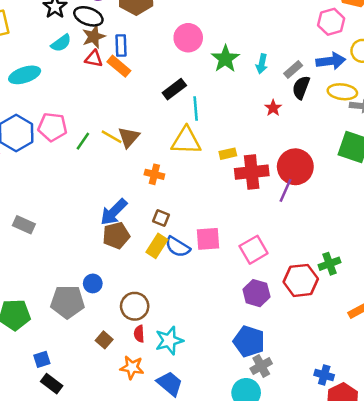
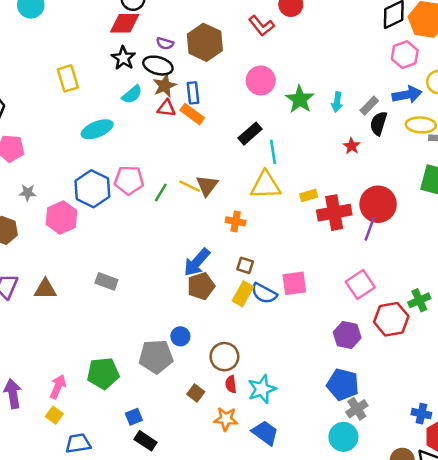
pink square: (254, 250) -> (360, 284), moved

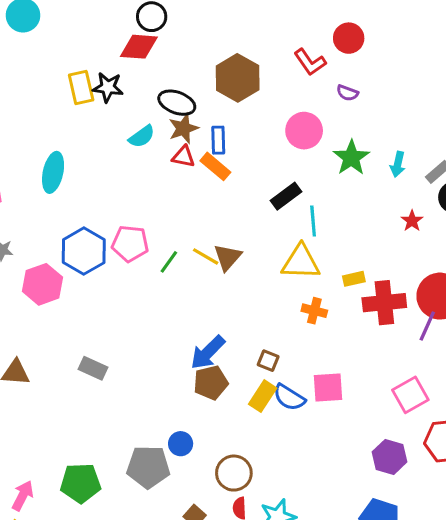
purple semicircle: (165, 43) -> (347, 93), moved
black star: (123, 58) -> (108, 87), moved, turned -30
yellow rectangle: (68, 78) -> (81, 88), moved
cyan ellipse: (97, 129) -> (53, 172), moved, turned -60
orange cross: (236, 221) -> (314, 311), moved

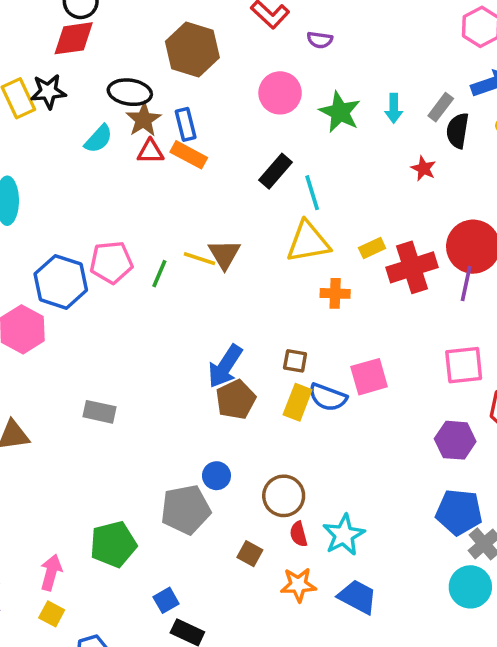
pink square: (410, 395) -> (464, 365), turned 36

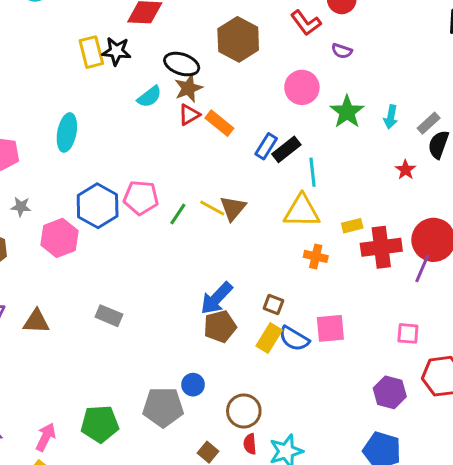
blue rectangle: (186, 124) -> (266, 146), moved, turned 35
red triangle: (150, 152) -> (189, 115), turned -40
pink square: (464, 365) -> (408, 333), size x0.7

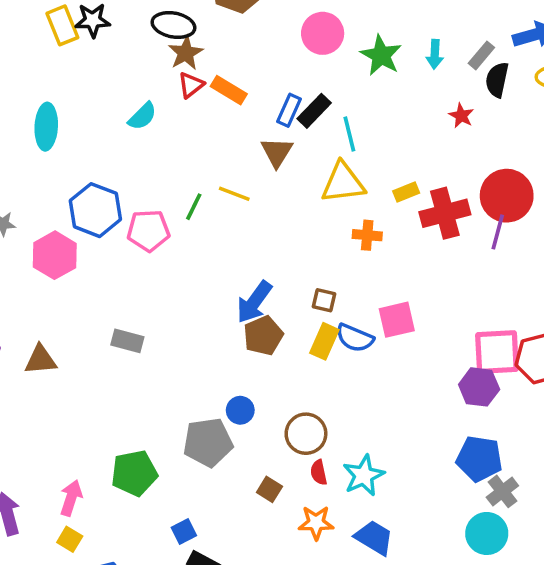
cyan semicircle: (149, 97) -> (142, 116), moved
pink pentagon: (141, 198) -> (148, 231), moved
brown triangle: (233, 208) -> (277, 152), moved
pink square: (408, 333) -> (497, 352), moved, size x1.8

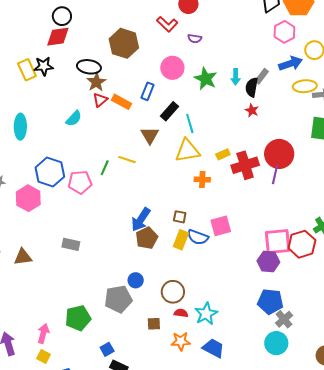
black semicircle: (497, 80) -> (252, 87), moved
blue rectangle: (289, 110) -> (148, 91), moved
red semicircle: (319, 472) -> (181, 313), turned 112
brown square: (269, 489) -> (154, 324), turned -32

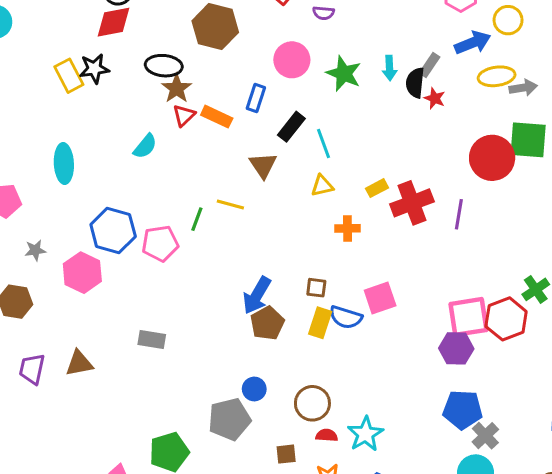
red star: (252, 110) -> (435, 98), moved
yellow triangle: (187, 151) -> (322, 186), size x0.6
red circle: (279, 154) -> (492, 158), moved

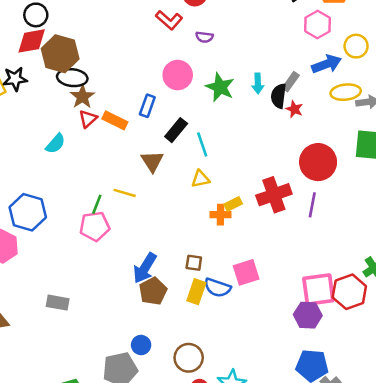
brown hexagon: (215, 27) -> (60, 54), moved
red circle: (492, 158) -> (318, 162), moved
yellow rectangle: (377, 188) -> (233, 204), moved
pink pentagon: (160, 243) -> (95, 226), moved

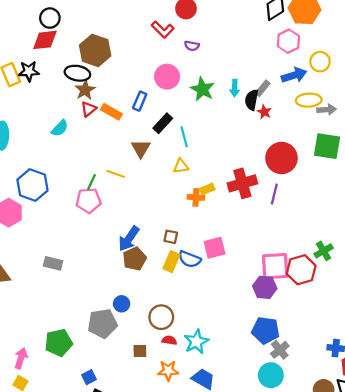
brown hexagon: (60, 54) -> (95, 50), moved

